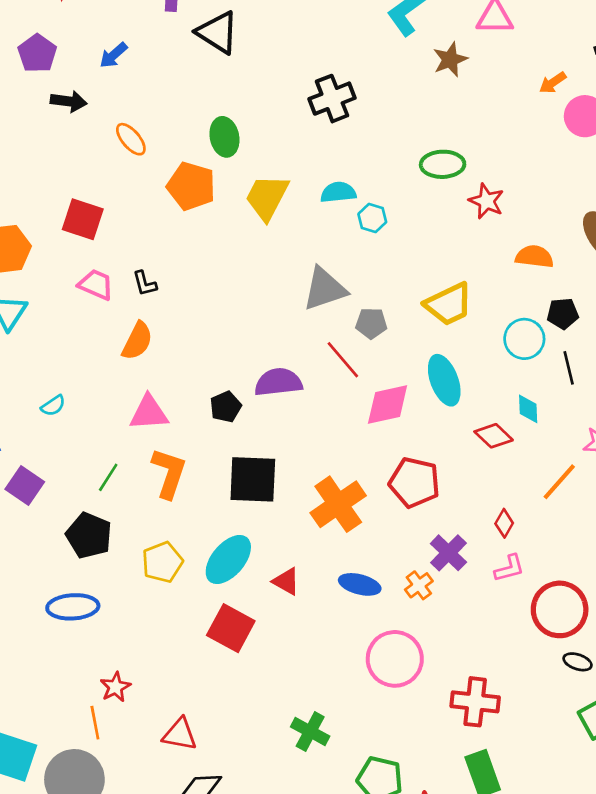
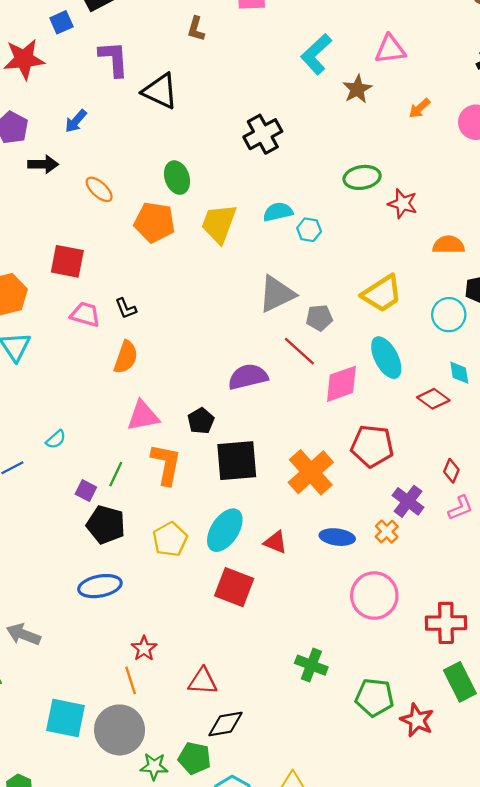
orange arrow: (553, 83) -> (420, 108), moved
cyan semicircle: (53, 406) -> (56, 439), moved
black pentagon: (226, 407) -> (201, 421), moved
purple square: (25, 486) -> (86, 491), moved, size x0.7

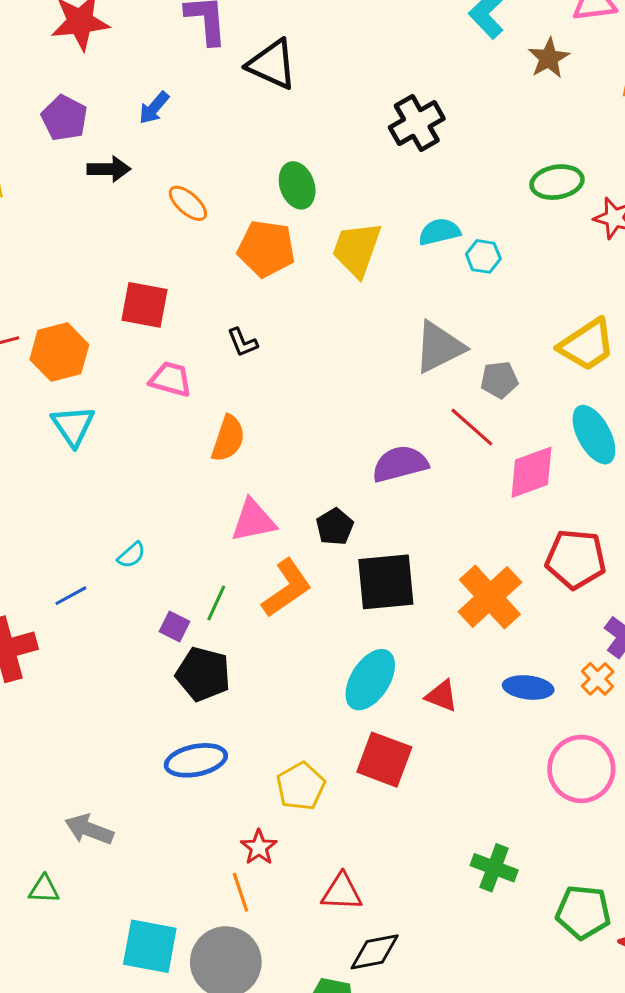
black L-shape: (126, 308) -> (242, 342), moved
orange L-shape: (166, 464) -> (287, 588), turned 45
yellow pentagon: (170, 539) -> (301, 786), moved

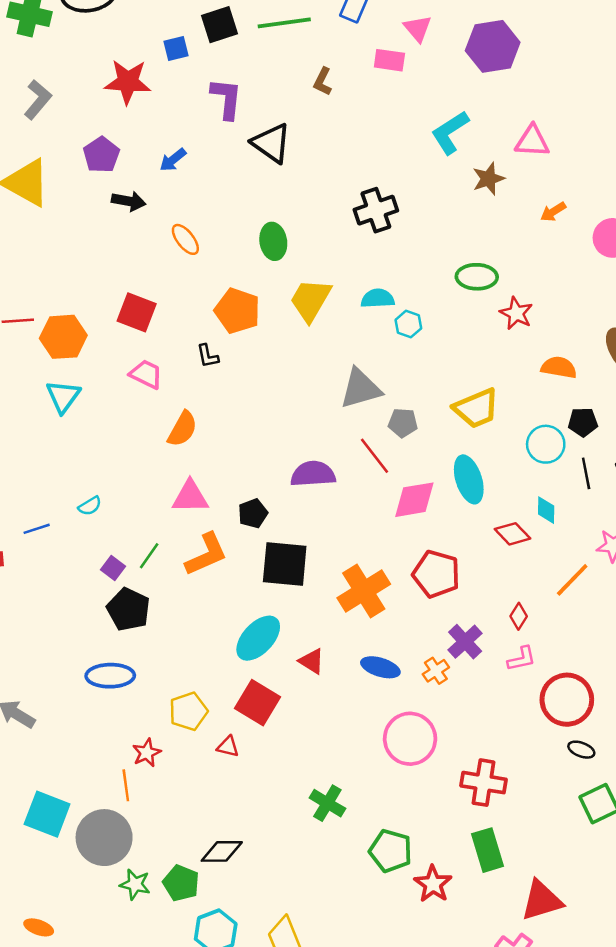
orange pentagon: (266, 249) -> (237, 311), moved
red triangle: (342, 892) -> (228, 747), moved, size x0.7

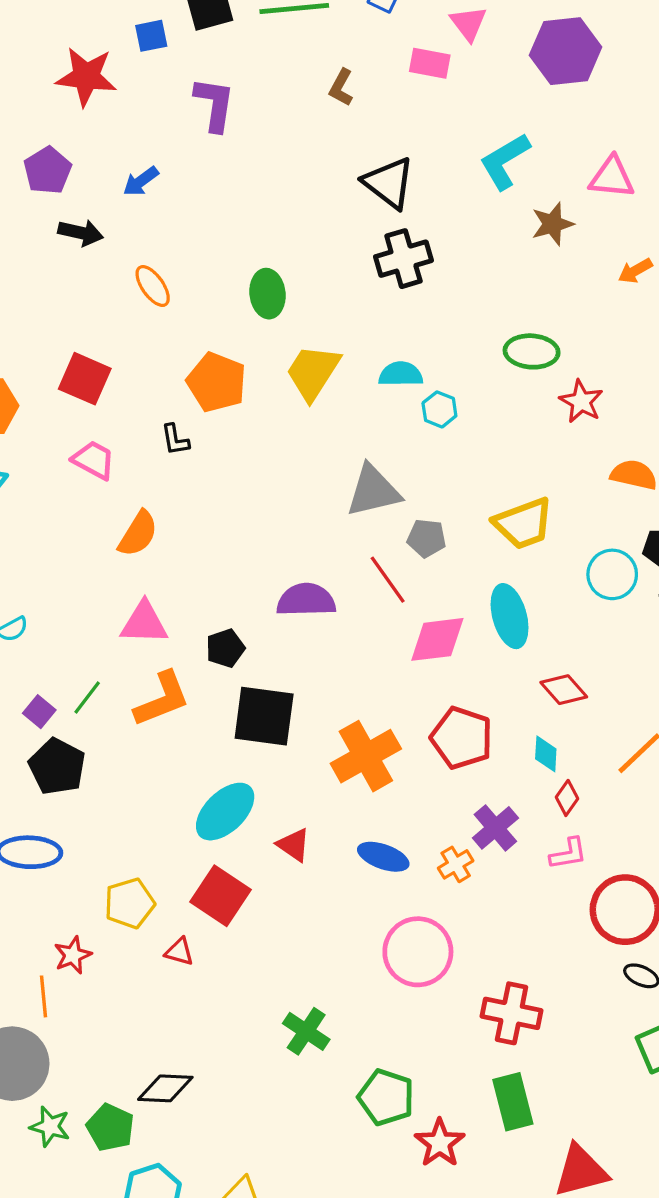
black triangle: (271, 143) -> (389, 183), moved
cyan diamond: (546, 510) -> (546, 754), moved

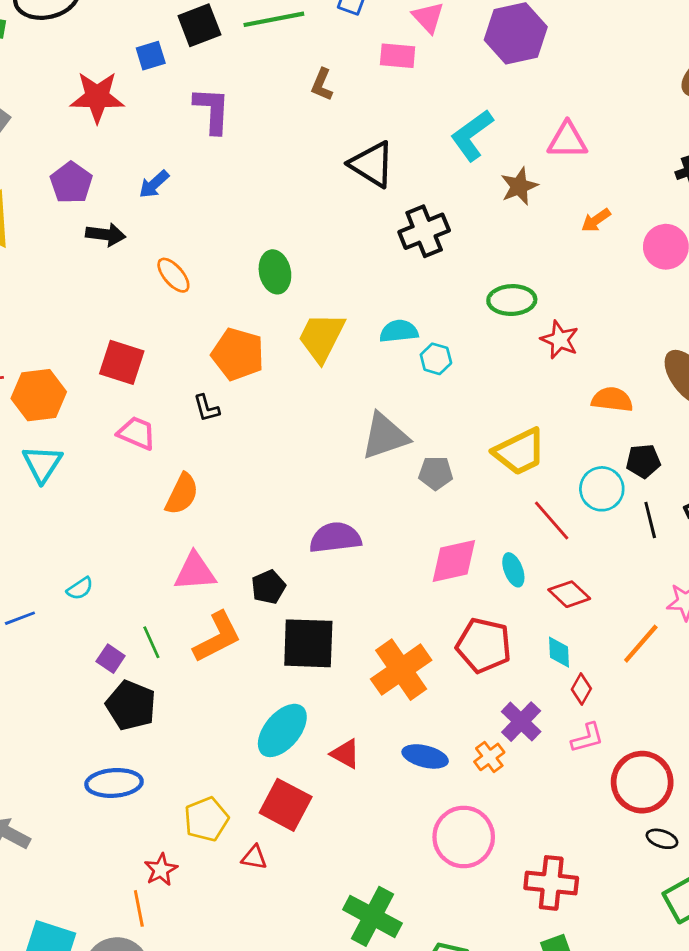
black cross: (403, 259) -> (424, 231), moved
red line: (388, 580) -> (552, 520), moved
cyan ellipse: (510, 616) -> (513, 570), moved, size x0.6
green line: (87, 698) -> (151, 642), turned -56
green cross: (306, 1031) -> (372, 916), size x1.4

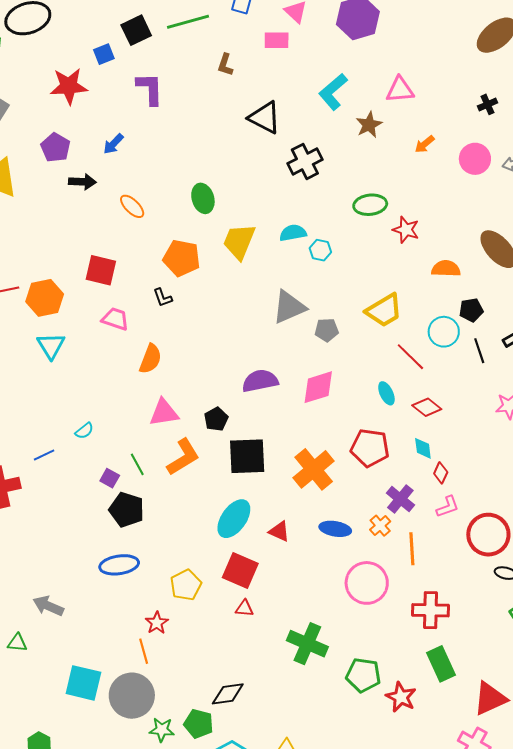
pink diamond: (454, 561) -> (318, 387), moved
orange line: (641, 644) -> (412, 549), moved, turned -40
red triangle: (254, 857) -> (244, 608), moved

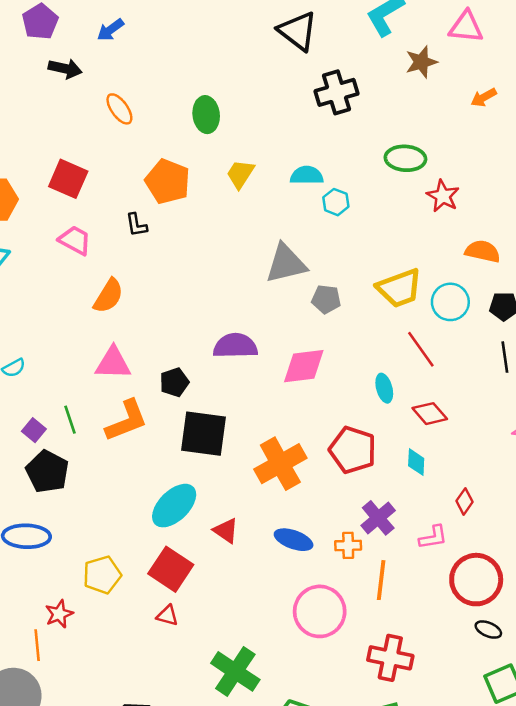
yellow trapezoid: (239, 241) -> (240, 174), size x0.7
cyan circle: (444, 332) -> (450, 302), moved
red diamond: (441, 473) -> (465, 501), moved
orange cross: (380, 526) -> (348, 545), turned 30

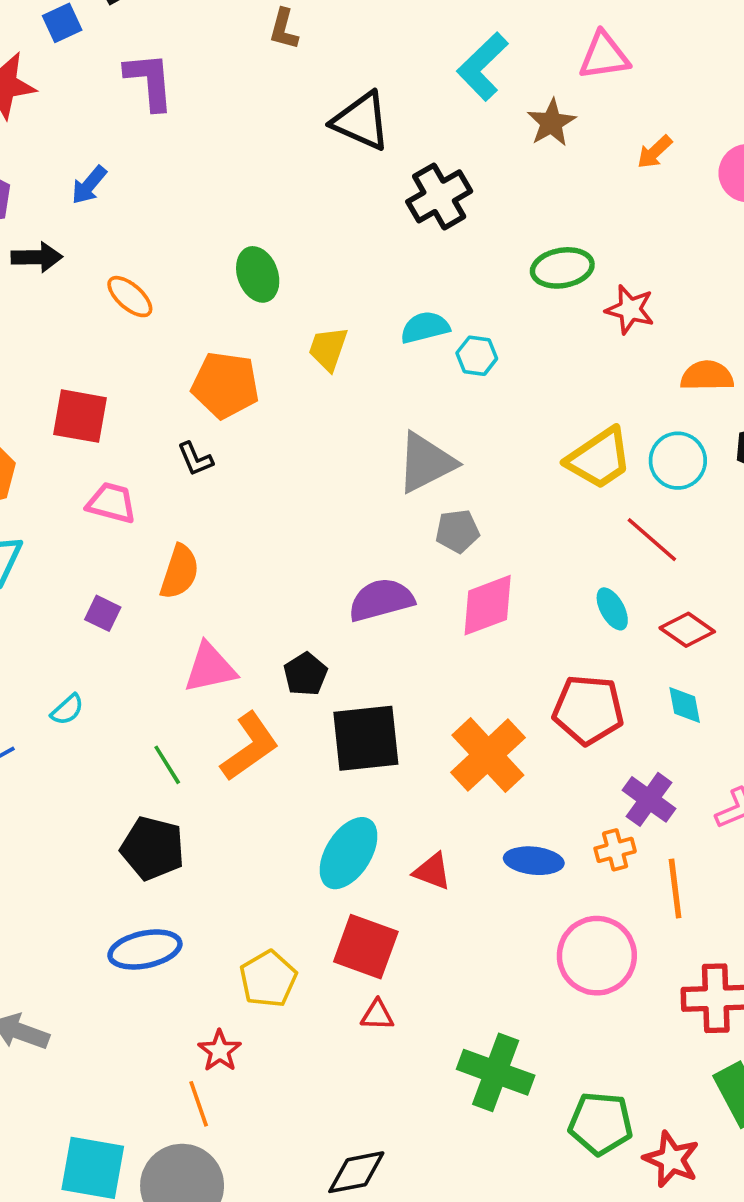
gray pentagon: (326, 299) -> (457, 531), moved
purple square: (34, 430) -> (103, 613), moved

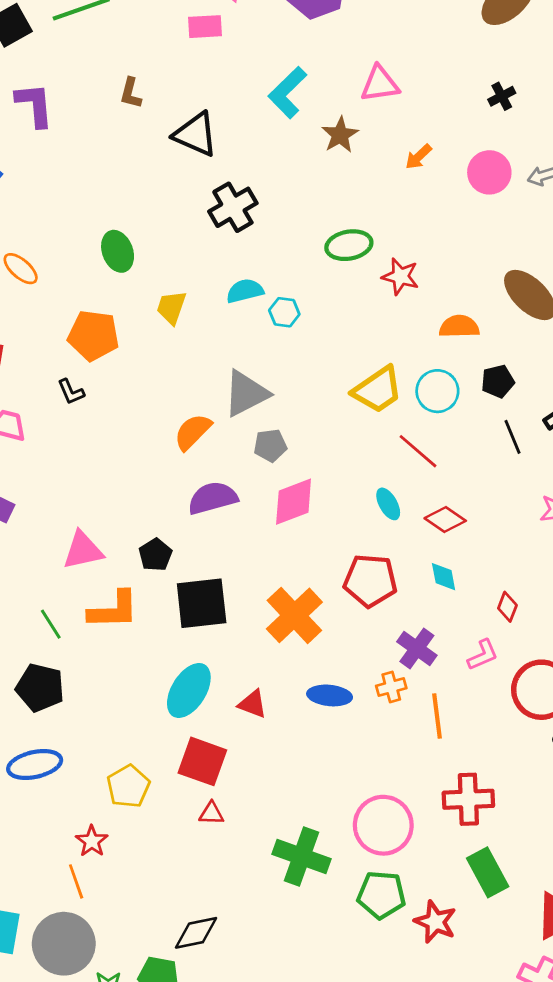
brown L-shape: (284, 29) -> (131, 93), moved
black cross: (439, 196) -> (233, 207), moved
orange semicircle: (180, 572) -> (193, 432), moved, turned -153
orange L-shape: (250, 747) -> (113, 610), turned 34
pink circle: (597, 956) -> (383, 825), moved

